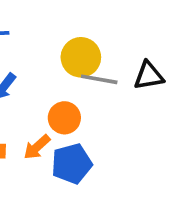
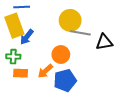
black triangle: (149, 76) -> (104, 42), moved

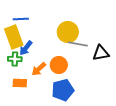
green cross: (13, 57) -> (15, 59), moved
orange arrow: (45, 71) -> (39, 69), moved

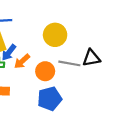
gray line: (78, 44) -> (69, 63), moved
orange arrow: (39, 69) -> (22, 61), moved

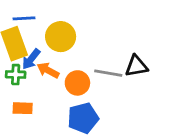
yellow circle: (55, 35) -> (61, 37), moved
orange arrow: (22, 61) -> (48, 70), turned 70

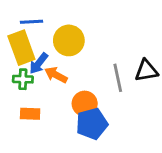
gray line: (108, 73) -> (118, 78), turned 68
orange circle: (77, 83) -> (85, 104), moved

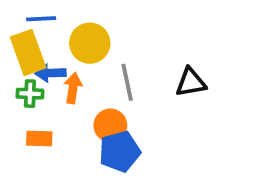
blue arrow: (39, 63) -> (50, 73), turned 50
orange arrow: (56, 75) -> (73, 88), turned 70
gray line: (118, 78) -> (127, 82), moved

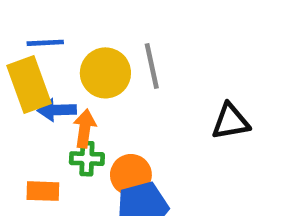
gray line: (127, 82) -> (152, 66), moved
green cross: (30, 94) -> (87, 159), moved

